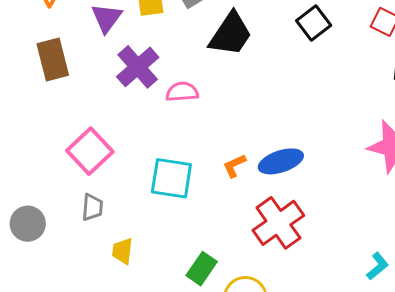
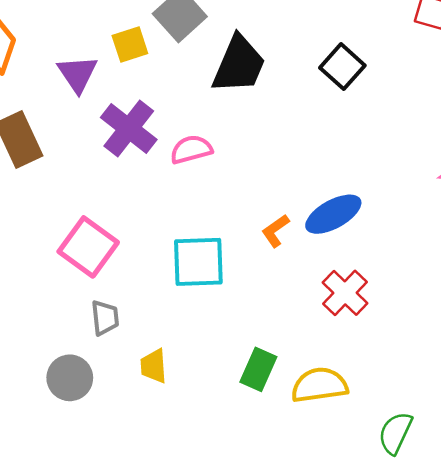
black square: (314, 23) -> (342, 67), moved
red cross: (278, 223) -> (345, 293), size x0.7
gray circle: (28, 224) -> (70, 378), moved

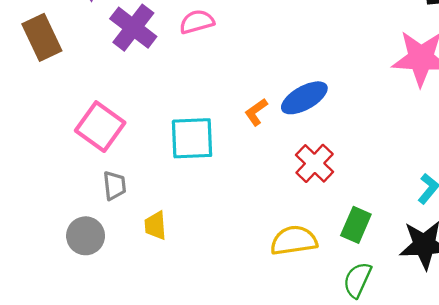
pink semicircle: (191, 149) -> (197, 22), moved
green rectangle: (258, 369) -> (356, 225), moved

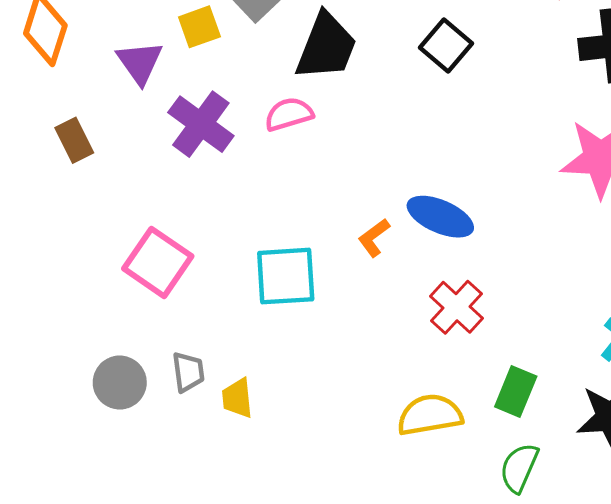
brown rectangle: (42, 37) -> (74, 140), size x0.7
blue ellipse: (304, 98) -> (440, 217), turned 54
gray trapezoid: (115, 186) -> (188, 372), moved
gray circle: (86, 236) -> (120, 383), moved

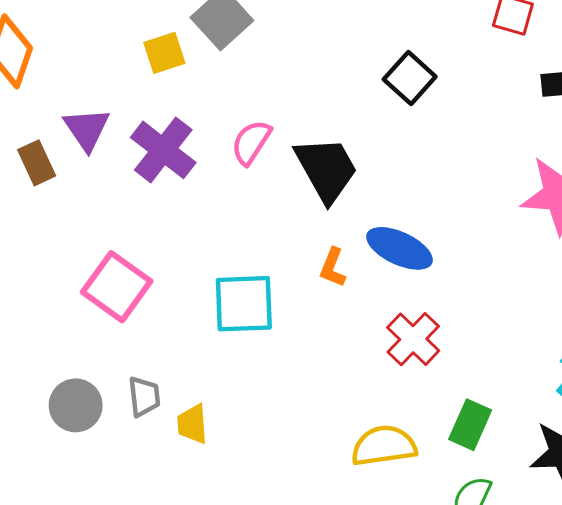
black trapezoid: (326, 46) -> (326, 169), moved, turned -52
purple triangle: (140, 62) -> (87, 129), moved
pink semicircle: (289, 114) -> (251, 142), turned -42
orange L-shape: (374, 238) -> (333, 268), turned -33

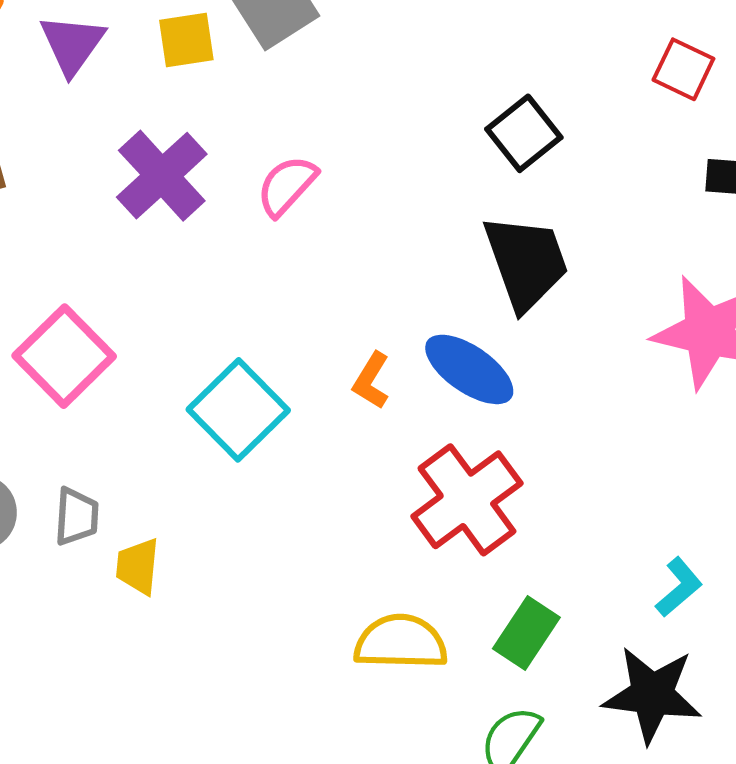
purple triangle: (87, 129) -> (72, 44), moved
black trapezoid: (326, 169) -> (526, 262), moved
cyan square: (244, 304) -> (238, 410), turned 38
red cross: (413, 339) -> (467, 500), size x1.4

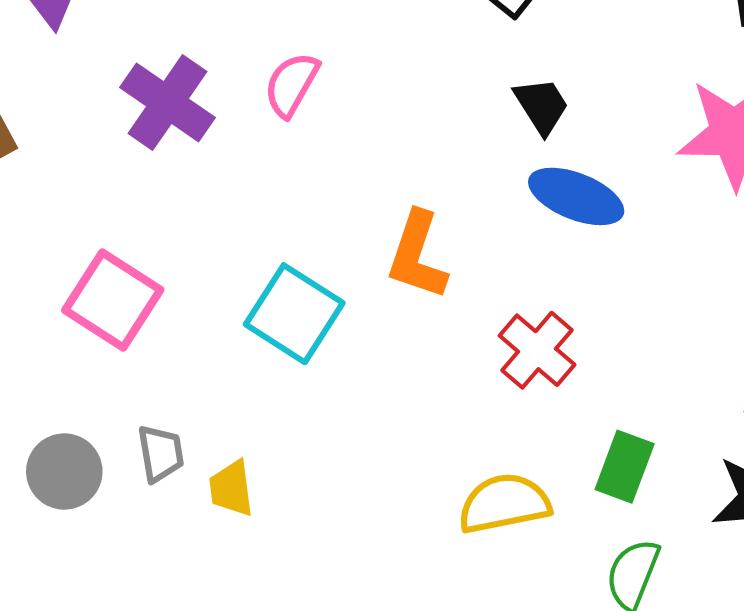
black trapezoid: (526, 262) -> (542, 106), size x0.6
blue ellipse: (469, 369) -> (576, 196), moved
orange L-shape: (371, 381) -> (417, 255), size x1.6
red cross: (467, 500) -> (537, 350), size x0.7

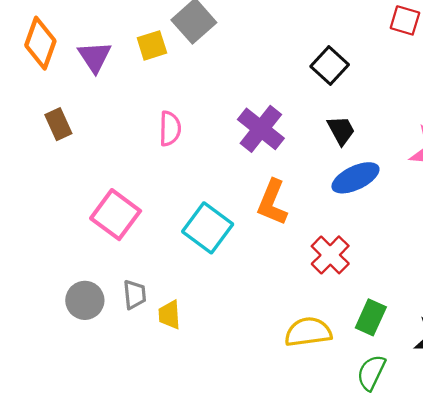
pink semicircle: (291, 85) -> (170, 129), moved, turned 148
purple cross: (168, 103) -> (261, 129), moved
blue ellipse: (576, 196) -> (355, 178), turned -51

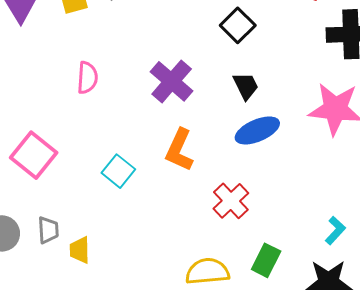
cyan square: (208, 228) -> (118, 171), size x0.7

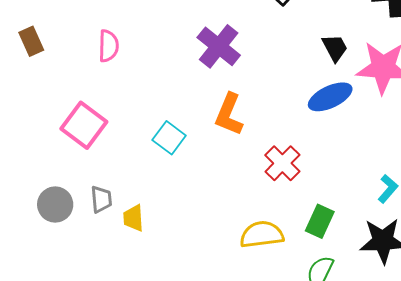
pink semicircle: (87, 78) -> (108, 46), moved
black trapezoid: (246, 86) -> (335, 48), moved
blue ellipse: (257, 130) -> (330, 97), moved

